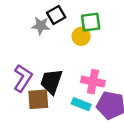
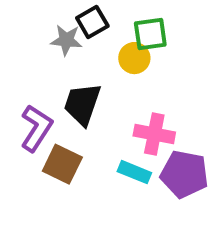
black trapezoid: (51, 82) -> (82, 104), moved
brown square: (38, 99) -> (62, 164), turned 30

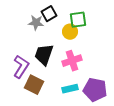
pink cross: (154, 134) -> (72, 61), moved, turned -30
cyan rectangle: (134, 172) -> (70, 89), turned -35

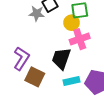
black trapezoid: (44, 55) -> (61, 58), moved
pink cross: (72, 61) -> (80, 39), moved

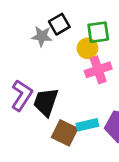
black trapezoid: (61, 58) -> (46, 102), moved
brown square: (35, 77) -> (65, 133), moved

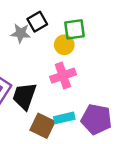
pink cross: (98, 70) -> (63, 76), moved

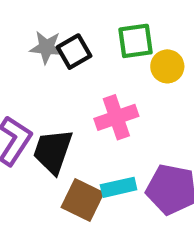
black square: (37, 22) -> (74, 52), moved
yellow circle: (64, 45) -> (167, 66), moved

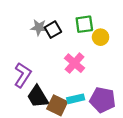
pink cross: (116, 117) -> (75, 63), turned -30
black trapezoid: (53, 151) -> (38, 97), moved, turned -50

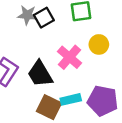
yellow circle: (101, 37) -> (99, 44), moved
black trapezoid: (38, 97) -> (40, 74), moved

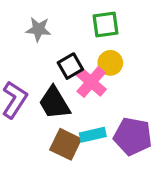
black square: (44, 18) -> (70, 66), moved
yellow circle: (99, 44) -> (110, 63), moved

